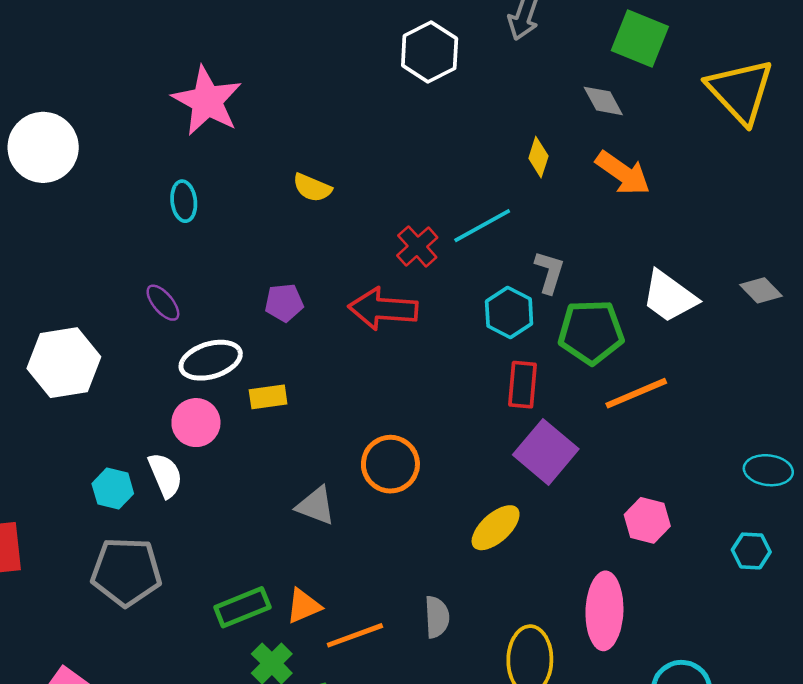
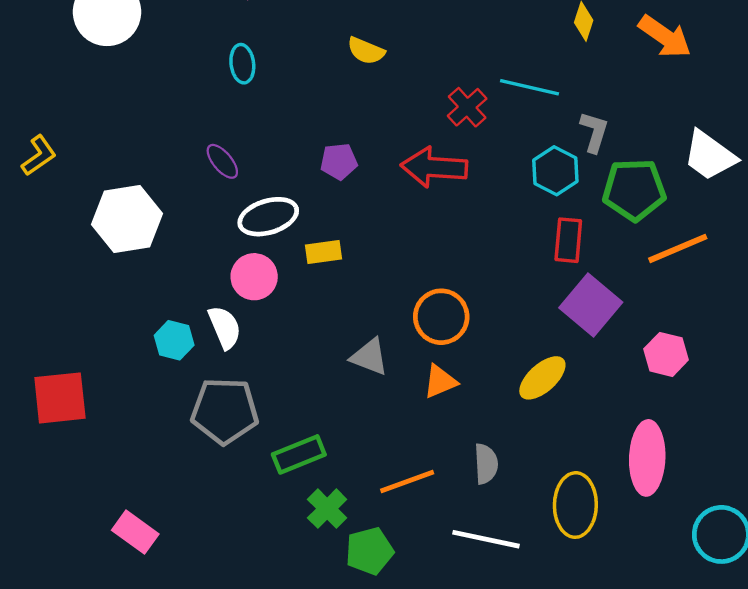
cyan line: (482, 226) -> (530, 87), turned 42
pink hexagon: (647, 520) -> (666, 354), moved
gray pentagon: (126, 572) -> (225, 411), moved
orange triangle: (304, 606) -> (440, 381), moved

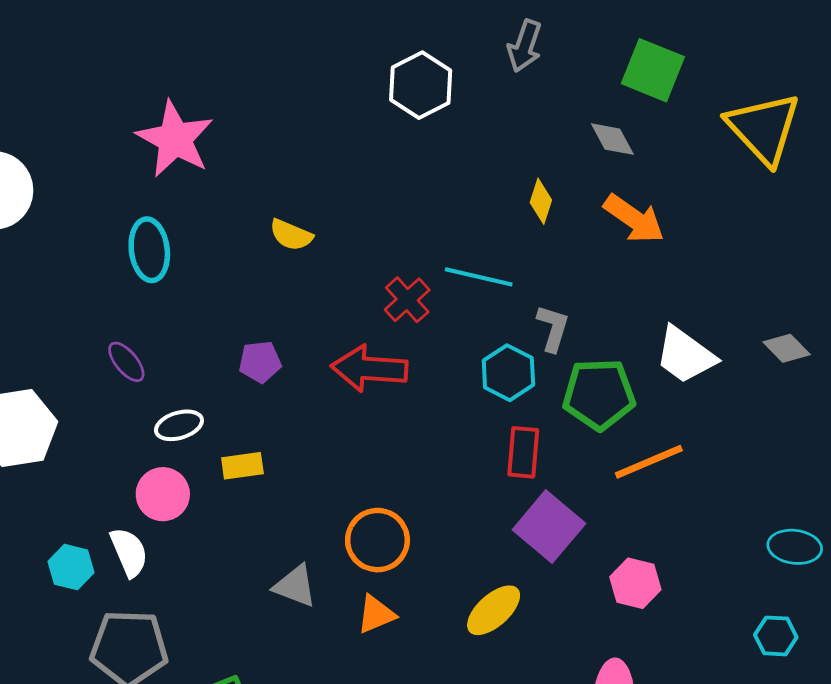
cyan ellipse: (242, 64) -> (149, 250), size x1.4
white ellipse: (268, 217) -> (179, 425), size x0.7

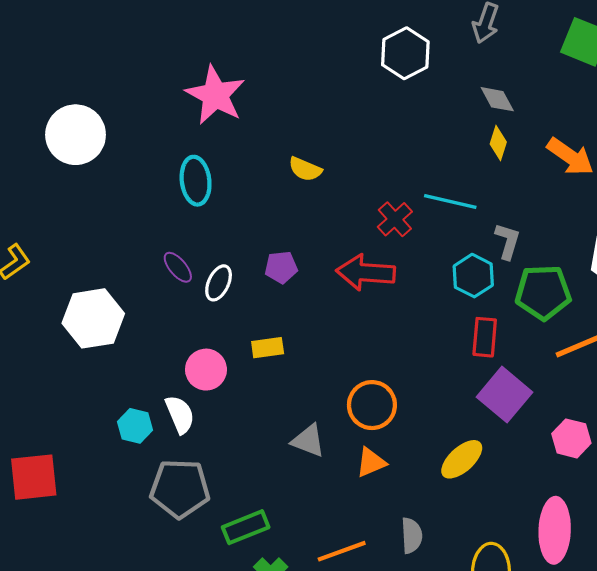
gray diamond: (612, 139) -> (497, 99), moved
white ellipse: (179, 425) -> (219, 283), moved, turned -48

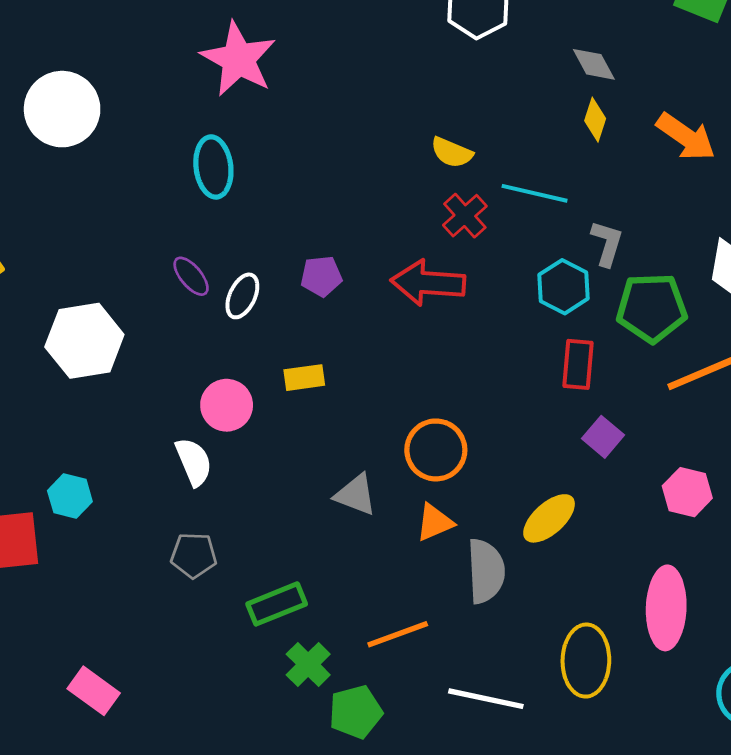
yellow semicircle: (305, 169) -> (452, 152), moved
purple square: (505, 395) -> (603, 437), size x0.6
cyan hexagon: (135, 426) -> (70, 496), moved
gray pentagon: (180, 489) -> (194, 555), size x0.6
gray semicircle: (412, 536) -> (486, 571), moved, size x1.4

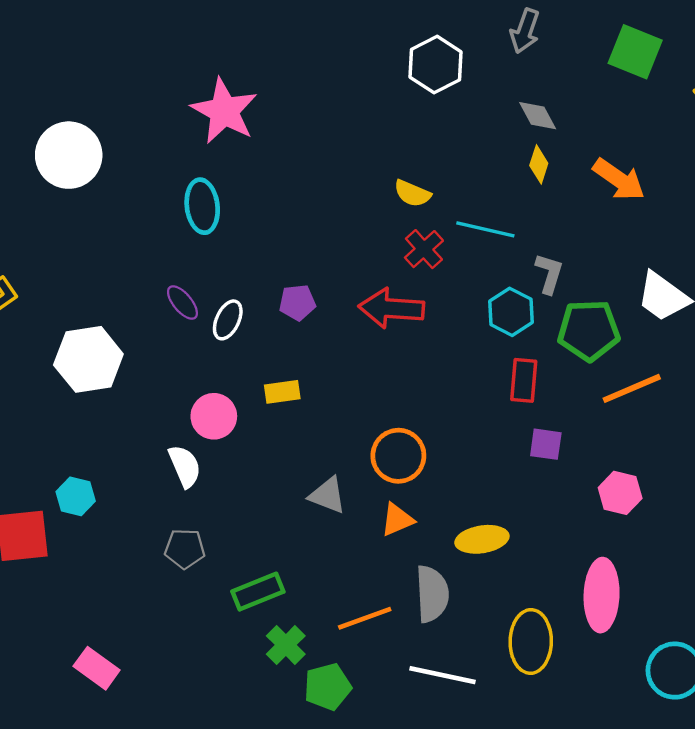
purple square: (603, 437) -> (546, 444), turned -32
yellow ellipse: (549, 518) -> (482, 539), moved, turned 33
gray semicircle: (486, 571) -> (432, 594), moved

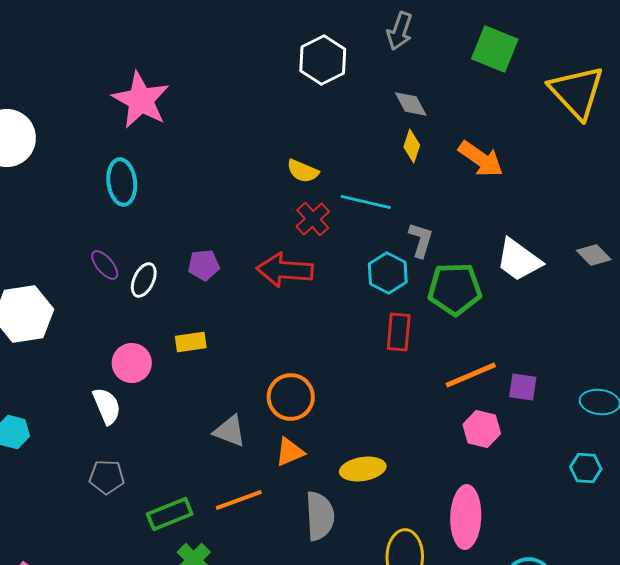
orange line: (632, 388) -> (471, 375), moved
purple square: (546, 444) -> (523, 387), moved
orange line: (365, 618) -> (239, 500), moved

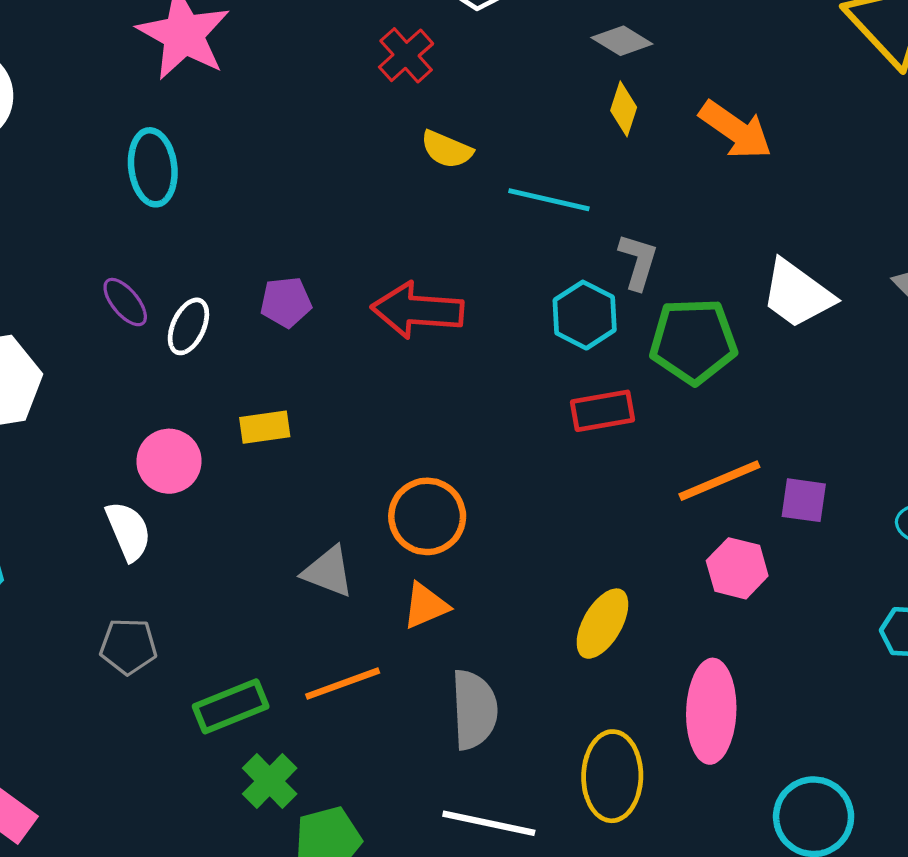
gray diamond: (411, 104) -> (622, 41), turned -30
red cross: (313, 219) -> (406, 55), moved
red rectangle: (399, 332) -> (602, 411), turned 75
yellow ellipse: (363, 469) -> (602, 624), moved, turned -51

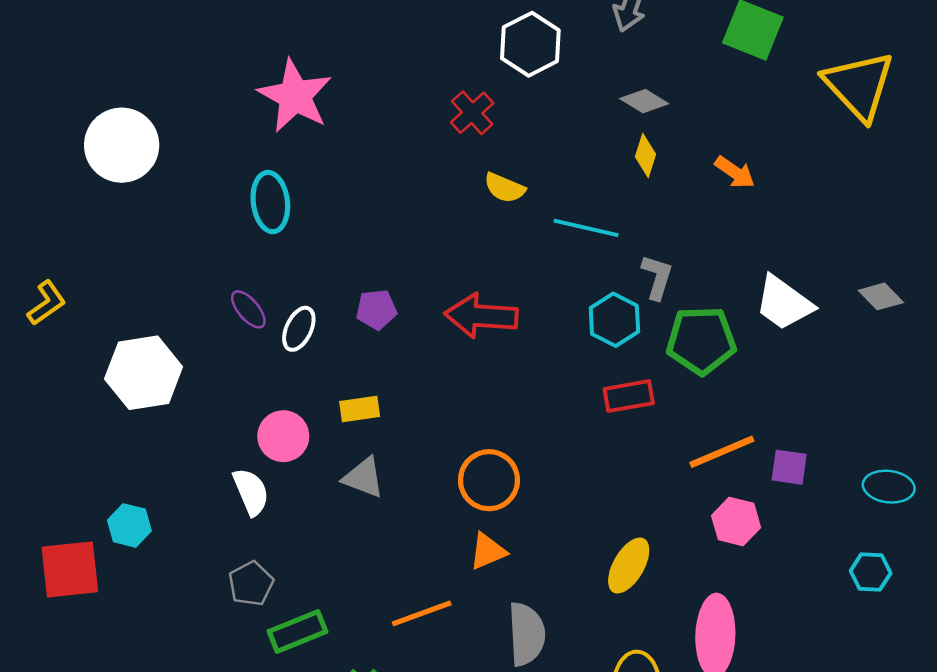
orange arrow: (736, 130) -> (735, 172), size x0.7
gray triangle: (328, 572) -> (363, 478), moved
gray pentagon: (128, 646) -> (251, 584), turned -30
green rectangle: (231, 706) -> (298, 631), moved

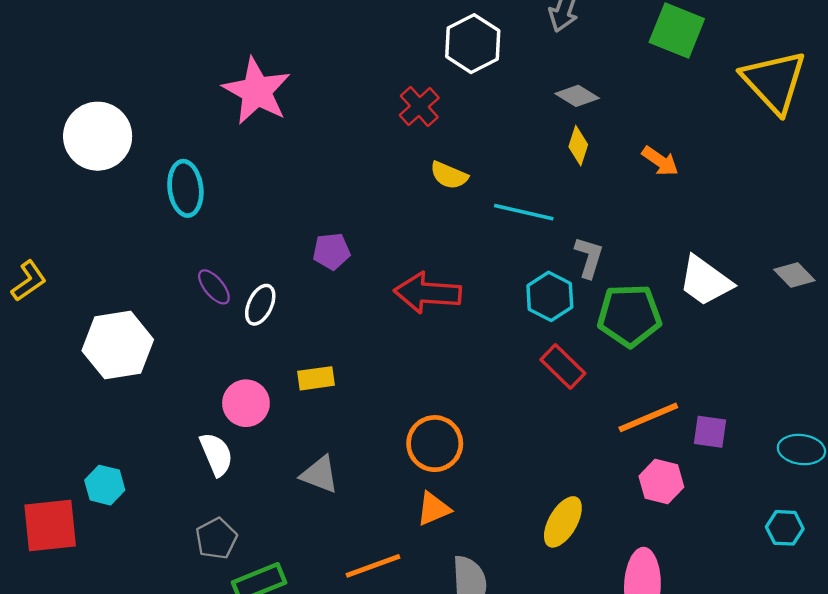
cyan ellipse: (270, 202) -> (185, 188), moved
purple pentagon: (376, 309) -> (331, 251), moved
red rectangle: (629, 396) -> (563, 366), turned 54
gray triangle: (363, 478) -> (320, 474), moved

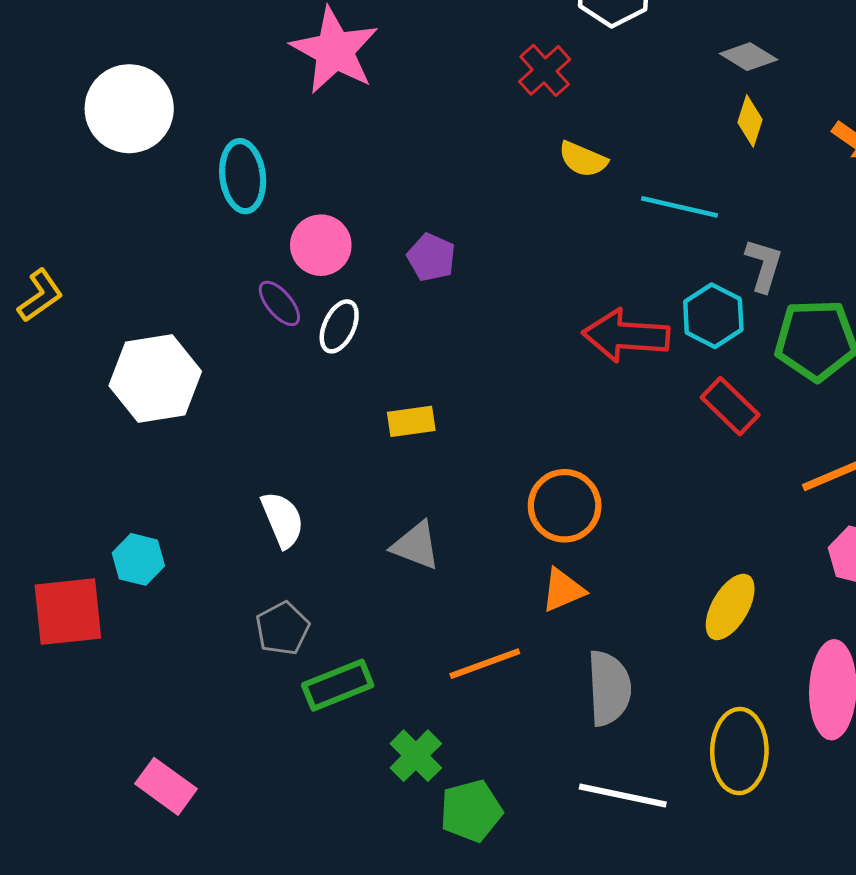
purple pentagon: (331, 251) -> (431, 257), turned 30
red arrow: (428, 293) -> (626, 336), moved
pink circle: (246, 403) -> (321, 245), moved

